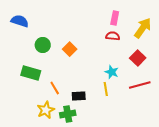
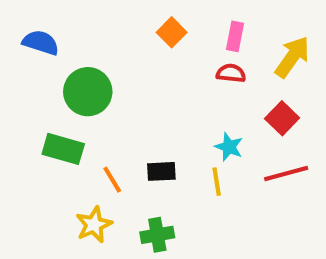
green circle: (43, 45) -> (88, 92), size x1.5
orange square: (70, 49) -> (172, 32), moved
black rectangle: (79, 96) -> (161, 171), moved
green cross: (68, 114) -> (157, 235), moved

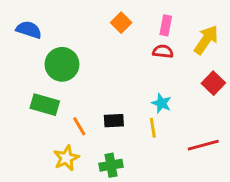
red square: (282, 118) -> (213, 83), moved
red line: (286, 173) -> (203, 145), moved

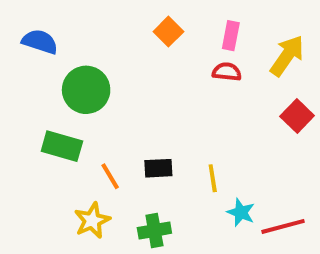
cyan star: (161, 103) -> (241, 212), moved
red line: (203, 145) -> (283, 226), moved

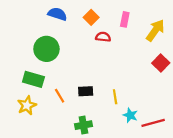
blue semicircle: (40, 42) -> (57, 14), moved
red semicircle: (227, 72) -> (103, 37), moved
yellow star: (92, 220) -> (27, 105), moved

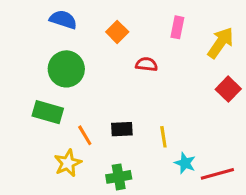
blue semicircle: (57, 14) -> (63, 20), moved
orange square: (91, 17) -> (117, 32), moved
red semicircle: (103, 37) -> (146, 64), moved
yellow star: (27, 105) -> (68, 163), moved

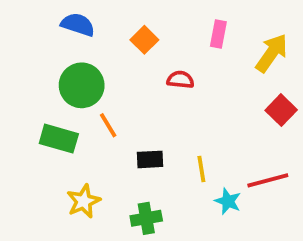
orange line: (85, 135) -> (108, 125), moved
red line: (217, 174) -> (268, 180), moved

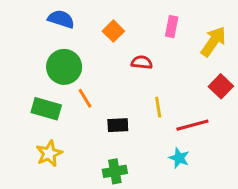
yellow line: (201, 169) -> (158, 107), moved
red line: (268, 180) -> (192, 125), moved
yellow star: (84, 201) -> (49, 153), moved

